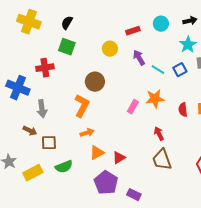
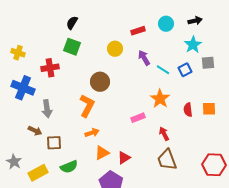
yellow cross: (29, 22) -> (18, 53), moved, size x0.6
orange star: (155, 99) -> (160, 99), turned -30
pink rectangle: (133, 107) -> (138, 118), moved, turned 40

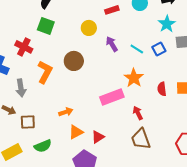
purple arrow: (144, 58) -> (112, 44), moved
red cross: (50, 68) -> (24, 47), turned 36
orange L-shape: (87, 106) -> (45, 72), moved
pink rectangle: (138, 118) -> (112, 97), size x1.6

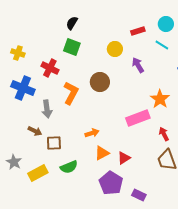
cyan line: (137, 49) -> (162, 45), moved

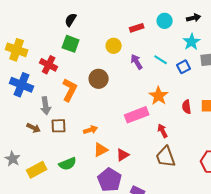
cyan line: (162, 45) -> (161, 60), moved
yellow cross: (18, 53) -> (17, 50), size x1.5
brown square: (54, 143) -> (59, 126), moved

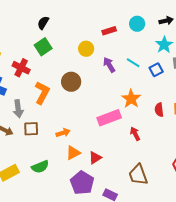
green square: (71, 44) -> (43, 47), turned 36
brown trapezoid: (166, 157) -> (138, 175), moved

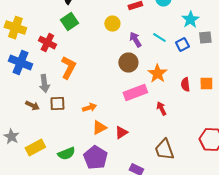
brown circle: (71, 82) -> (128, 63), moved
green semicircle: (40, 167) -> (66, 154), moved
purple pentagon: (82, 183) -> (95, 158), moved

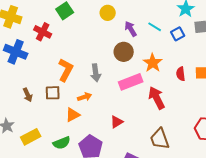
orange L-shape: (68, 68) -> (66, 70), moved
gray arrow: (44, 84) -> (96, 73), moved
brown arrow: (32, 106) -> (28, 95), turned 40
red arrow: (161, 109) -> (157, 98), size x1.6
orange triangle: (99, 128) -> (73, 115), moved

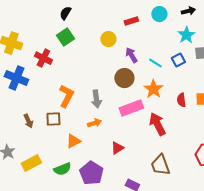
cyan line: (155, 27) -> (155, 63), moved
orange arrow: (85, 97) -> (94, 123), moved

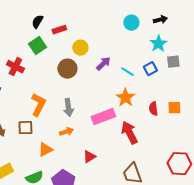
red rectangle: (131, 21) -> (59, 30), moved
purple arrow: (131, 55) -> (103, 64), turned 77
brown circle: (124, 78) -> (67, 69), moved

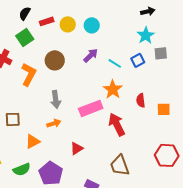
cyan circle: (131, 23) -> (92, 25), moved
yellow circle: (80, 48) -> (68, 24), moved
orange L-shape: (38, 105) -> (29, 74), moved
orange square: (174, 108) -> (164, 109), moved

